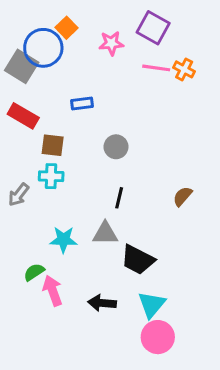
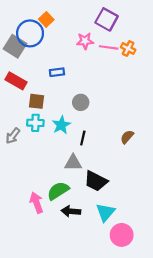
pink star: (111, 43) -> (85, 41), moved
cyan star: (63, 240) -> (61, 125), moved, turned -30
green semicircle: (34, 272) -> (58, 191), moved, size x1.5
pink circle: (158, 337) -> (122, 235), moved

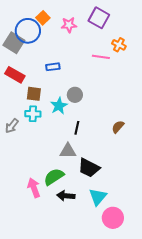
pink star: (85, 41) -> (69, 25), moved
pink line: (109, 47) -> (101, 57), moved
cyan star: (61, 125) -> (59, 106), moved

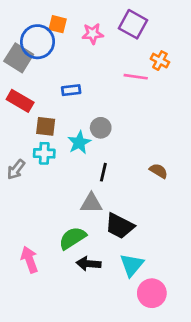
orange square: (43, 18) -> (58, 24), turned -32
brown semicircle: (118, 127) -> (159, 171), turned 80
pink arrow: (34, 188) -> (29, 260), moved

